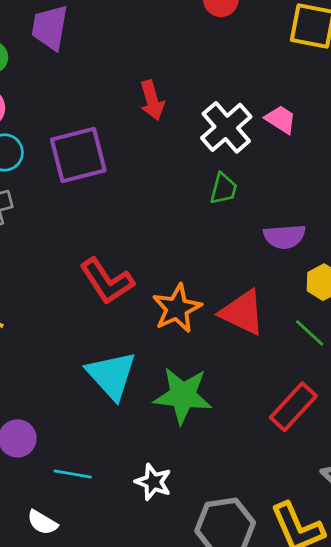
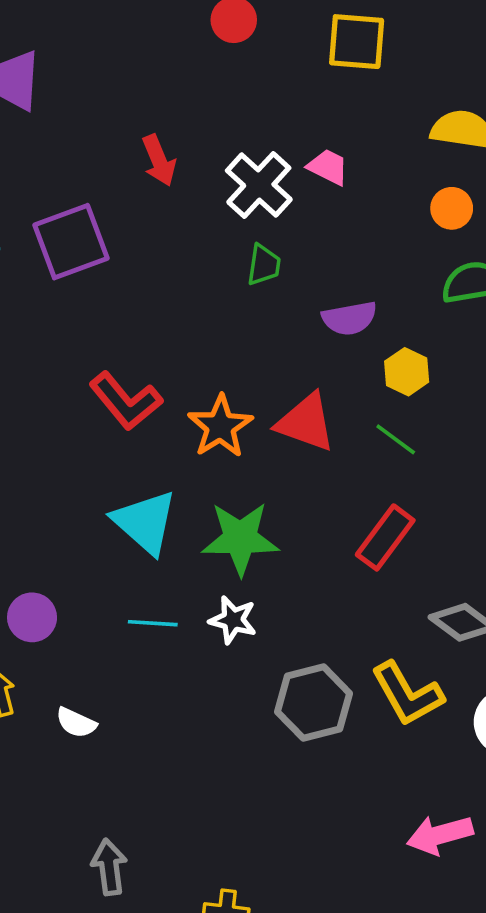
cyan line: (73, 474) -> (153, 623), moved
white star: (153, 482) -> (233, 620), moved

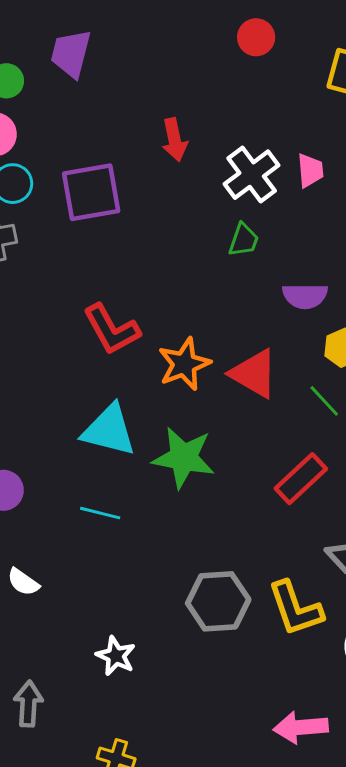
pink trapezoid: (328, 167) -> (310, 170), turned 48
cyan triangle: (145, 522) -> (109, 430), turned -38
white star: (233, 620) -> (116, 656), moved

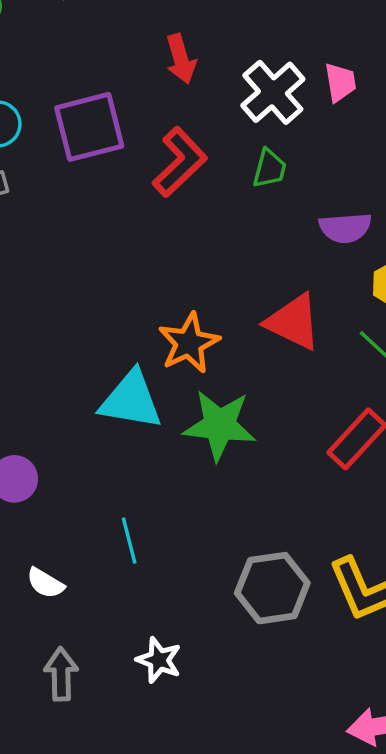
red L-shape: (111, 329) -> (180, 162), moved, turned -100
orange star: (184, 364) -> (189, 343), moved
cyan line: (100, 513) -> (129, 541), moved, turned 66
gray arrow: (28, 704) -> (61, 674), moved

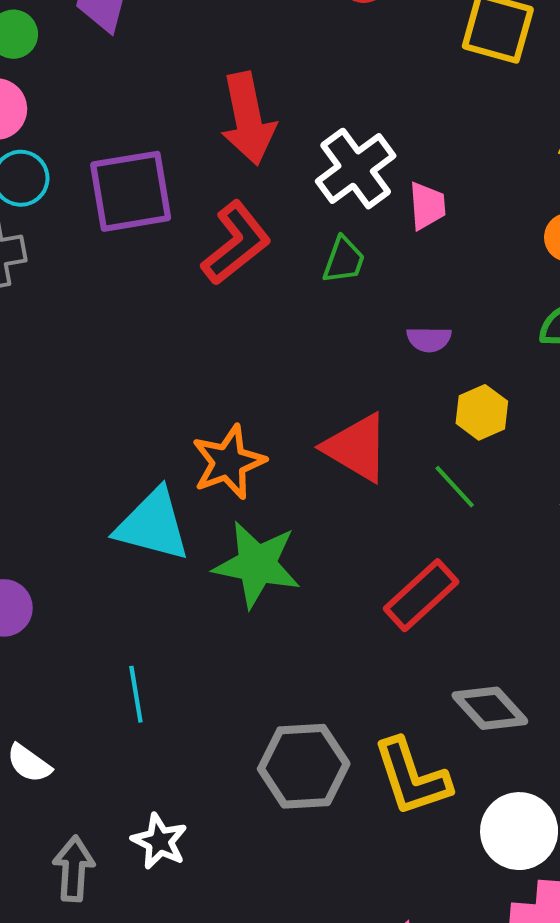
red arrow: (181, 59) -> (248, 119), size x1.5
pink trapezoid: (340, 82) -> (427, 206), moved
purple semicircle: (345, 228) -> (429, 339), size x0.7
white semicircle: (45, 583) -> (29, 763), moved
gray arrow: (61, 674) -> (74, 869), moved

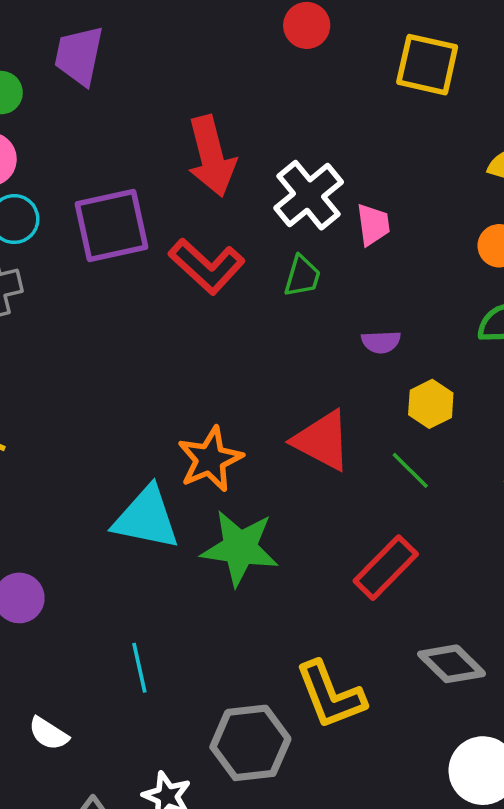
red L-shape: (236, 243) -> (207, 266), turned 84
gray hexagon: (304, 766) -> (250, 743), moved
yellow L-shape: (412, 777) -> (330, 695), moved

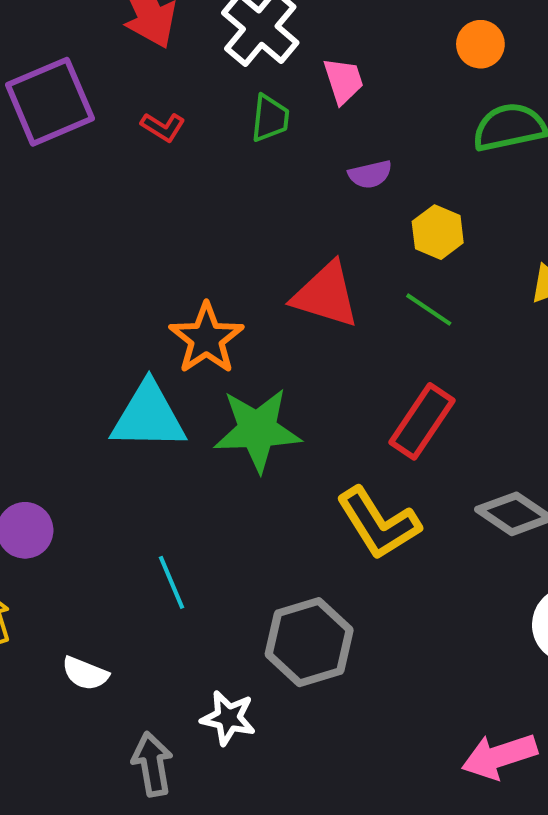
pink trapezoid: (373, 225) -> (343, 81), moved
red L-shape: (207, 266) -> (163, 127), size x0.5
yellow L-shape: (330, 695) -> (378, 523), moved

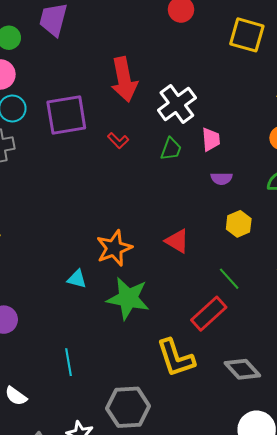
purple semicircle: (370, 174) -> (221, 178), moved
red triangle: (326, 295) -> (177, 241), size x0.7
green line: (429, 310) -> (229, 279), moved
cyan triangle: (148, 416) -> (77, 279), size x0.5

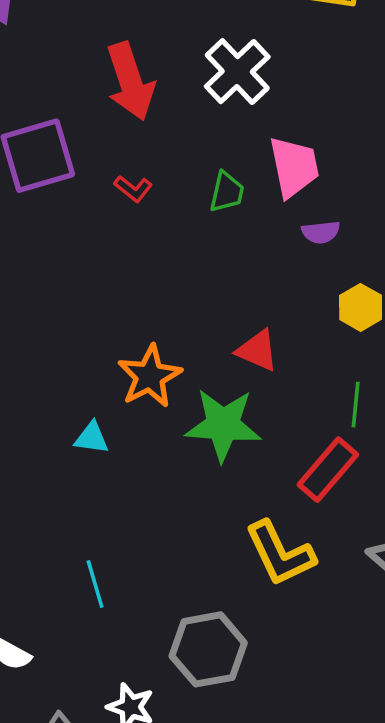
white cross: (177, 104) -> (237, 72), moved
pink trapezoid: (211, 139) -> (294, 167), size x1.5
green line: (229, 279) -> (356, 405), turned 55
green star: (128, 298) -> (223, 425), moved

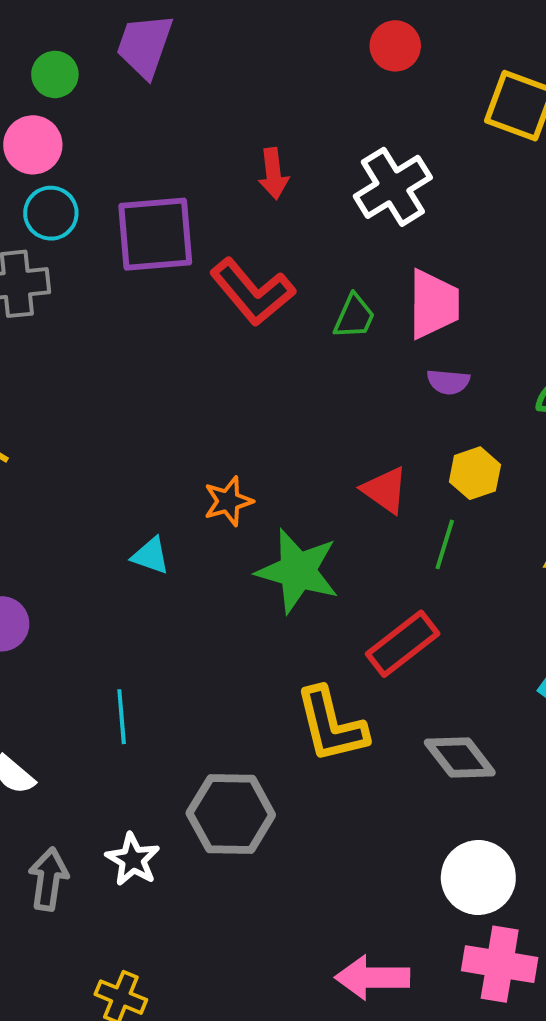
red arrow: (130, 81) -> (273, 174), size x0.6
red L-shape: (133, 189) -> (252, 292), size x2.0
red triangle: (257, 351) -> (385, 490), moved
orange star: (150, 376) -> (228, 501), size x0.7
green line: (356, 405) -> (445, 544), moved

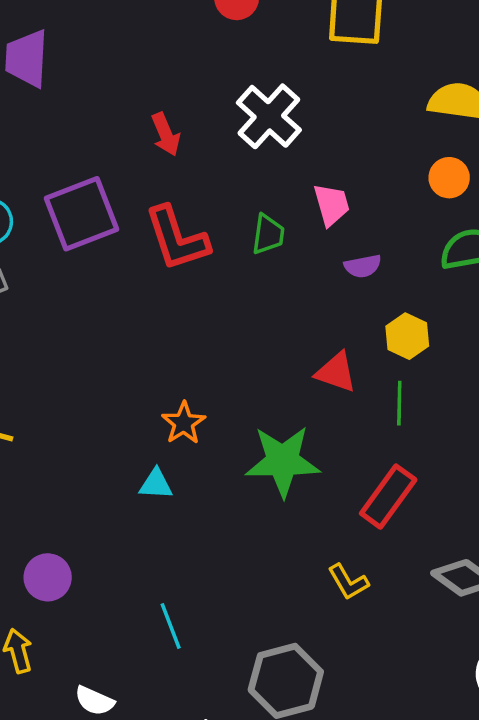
red L-shape: (252, 292) -> (177, 238), turned 38
pink trapezoid: (434, 304) -> (332, 205), size x0.7
orange star: (228, 501) -> (184, 423), moved
yellow L-shape: (331, 725) -> (348, 582), size x0.6

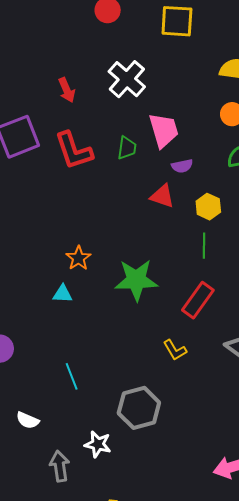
pink trapezoid: (332, 205) -> (164, 130), size x1.4
red triangle: (336, 372) -> (162, 196), moved

